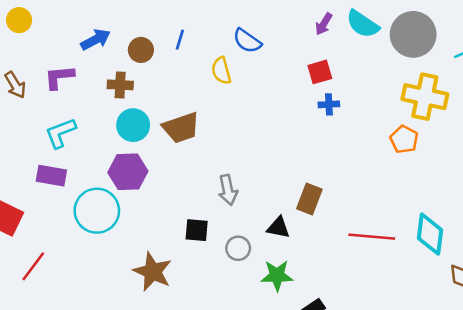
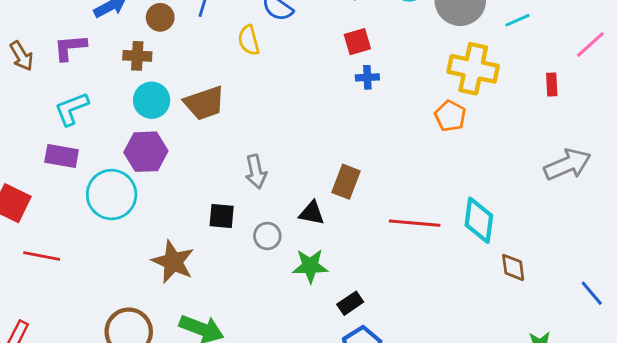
red line: (33, 266) -> (42, 256), turned 64

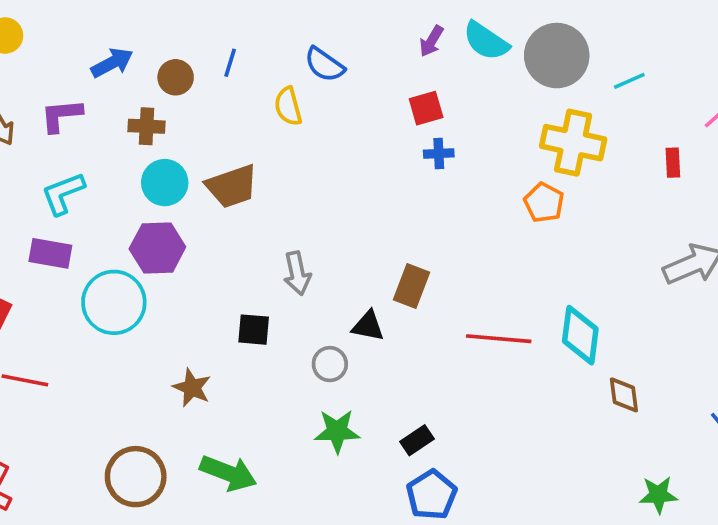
gray circle: (267, 236) -> (330, 364), moved
brown star: (173, 262) -> (192, 388), size x0.7
green star: (310, 266) -> (337, 431), moved

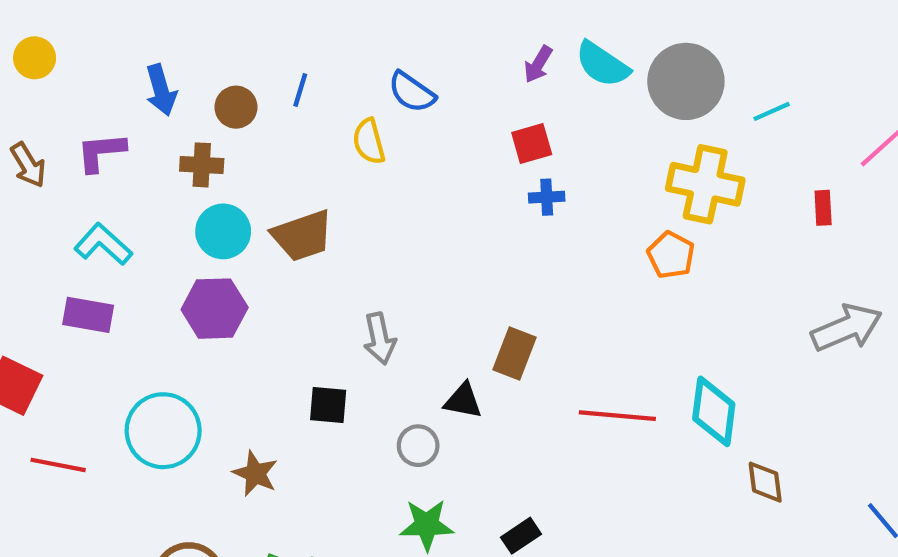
blue arrow: (112, 63) -> (161, 90), turned 102
cyan L-shape: (63, 193) -> (103, 244), turned 63
cyan circle: (114, 302) -> (163, 431), moved

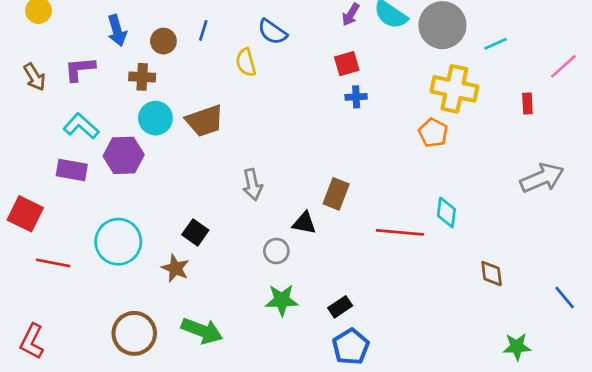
purple hexagon: (215, 309) -> (124, 155), moved
black square: (328, 405) -> (195, 232), moved, turned 30
cyan diamond: (714, 411) -> (446, 212), moved, size x0.7

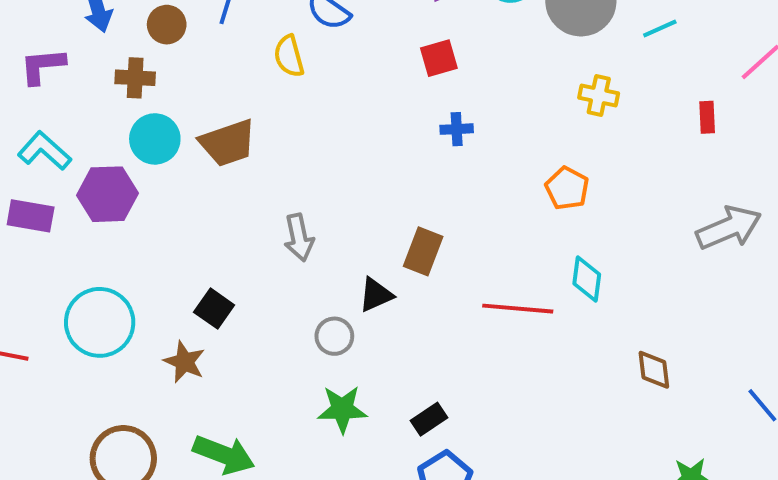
yellow cross: (454, 89) -> (599, 96), size x0.6
blue cross: (356, 97) -> (457, 129), moved
orange pentagon: (433, 133) -> (567, 188), moved
black triangle: (304, 223) -> (376, 295), turned -35

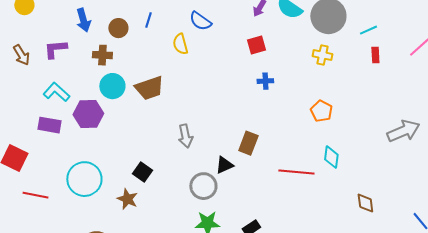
yellow cross: (599, 96) -> (322, 55), moved
red rectangle: (707, 117) -> (375, 55), moved
gray circle: (334, 336) -> (203, 186), size x1.4

